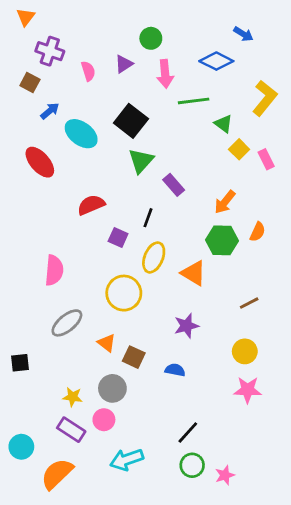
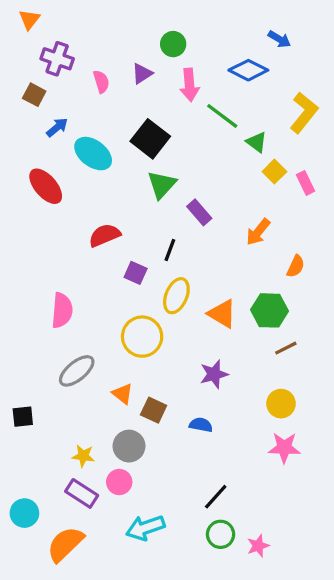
green line: (194, 101) -> (222, 116), turned 44
green hexagon: (222, 240) -> (270, 310), moved

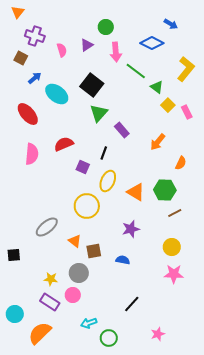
pink semicircle: (62, 310) -> (32, 154), moved
brown square: (154, 410) -> (94, 251), turned -35
cyan arrow: (145, 528) -> (89, 323), size x0.7
green circle: (221, 534) -> (109, 338), moved

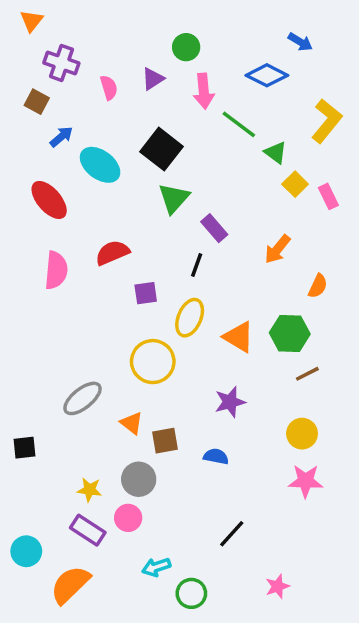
black line: (104, 153) -> (197, 265), moved
purple square: (83, 167) -> (146, 293), turned -32

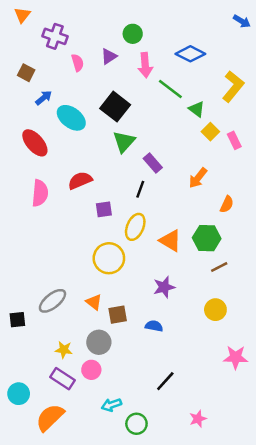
blue arrow: (300, 42) -> (242, 21), moved
purple cross: (61, 63) -> (55, 36), moved
gray ellipse: (82, 398) -> (52, 301), moved
pink star: (306, 481) -> (236, 357), moved

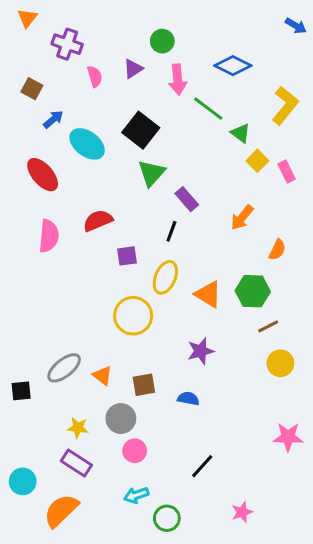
orange triangle: (94, 302) -> (102, 376), moved
yellow circle: (215, 310) -> (280, 363), moved
pink circle: (91, 370) -> (135, 451), moved

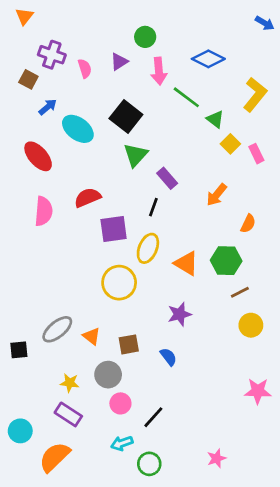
purple cross: (67, 44) -> (52, 55), moved
purple square: (127, 256) -> (114, 229), size x1.5
blue semicircle: (188, 399) -> (169, 357), turned 42
black line: (202, 466) -> (153, 417), moved

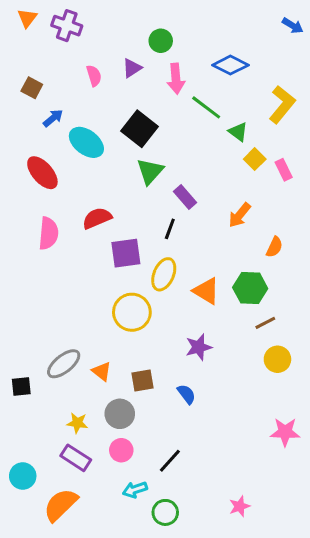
purple cross: (52, 55) -> (67, 26), moved
pink circle: (120, 403) -> (121, 450), moved

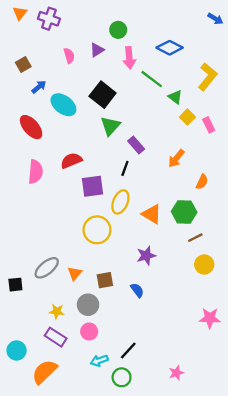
brown square: (32, 88) -> (23, 64), turned 32
orange triangle: (102, 371) -> (75, 273), turned 32
black line: (170, 461) -> (128, 350), moved

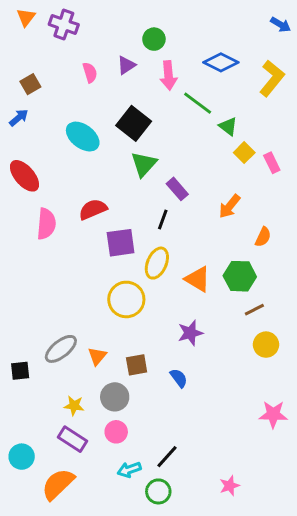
yellow L-shape: (208, 77) -> (272, 78), moved
blue arrow: (39, 87) -> (19, 118), moved
red ellipse: (31, 127) -> (25, 176), moved

